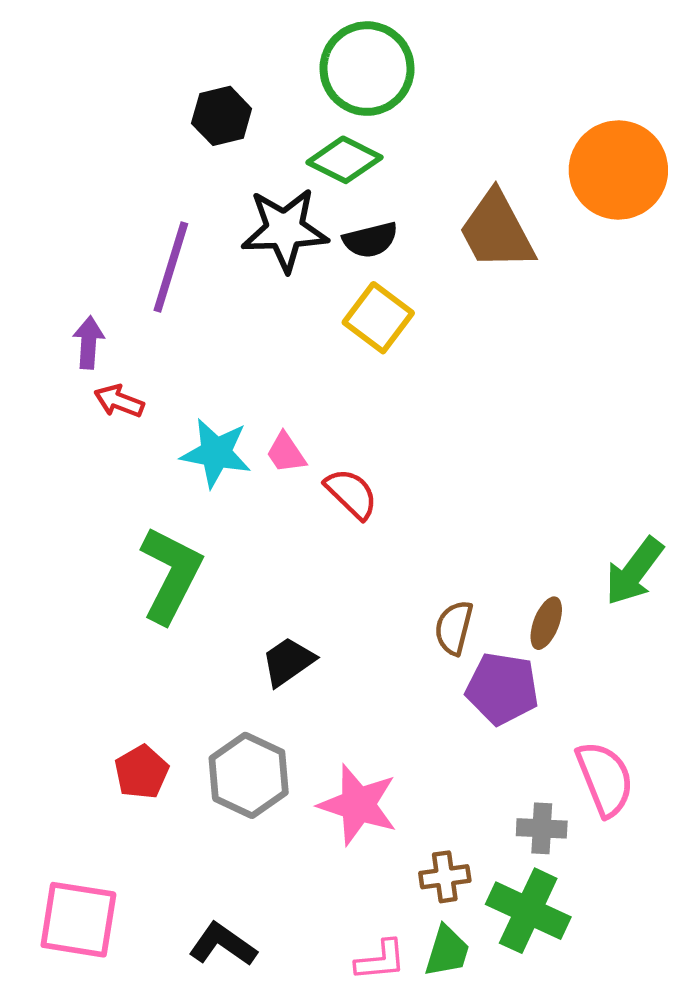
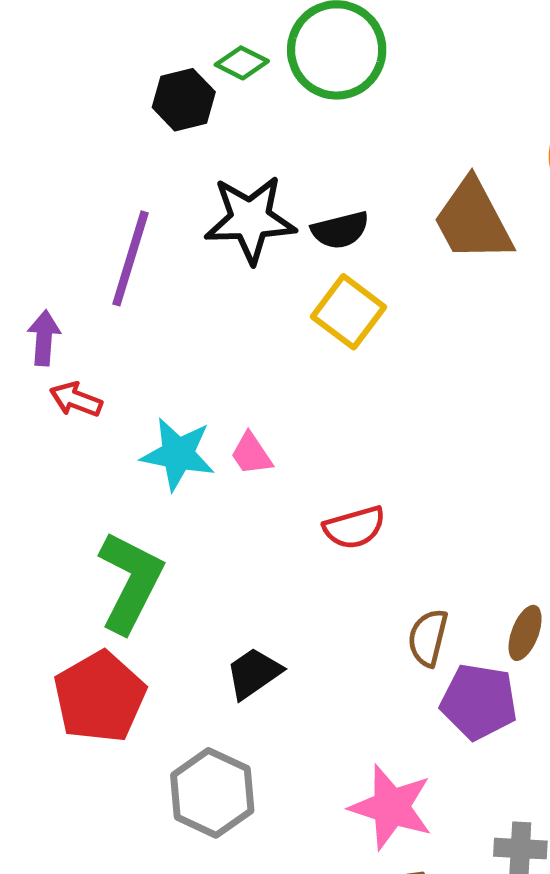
green diamond: (344, 160) -> (242, 63), moved, size x0.7
red semicircle: (351, 494) -> (354, 527), moved, turned 120
red pentagon: (142, 772) -> (100, 697), moved, size x1.6
pink star: (358, 805) -> (391, 807), moved

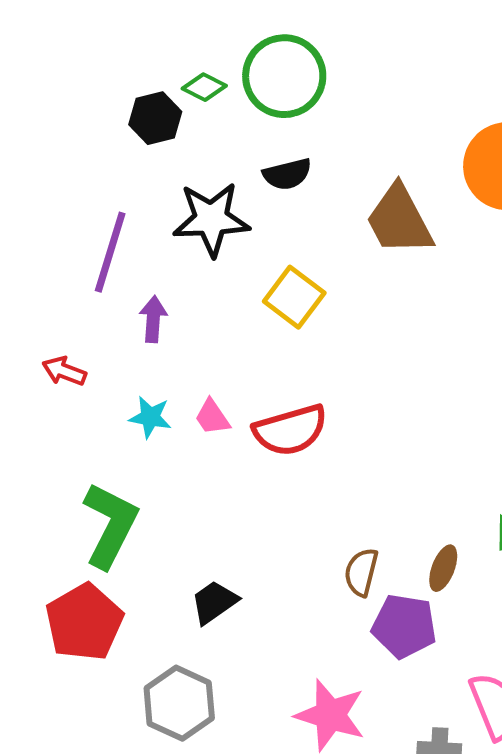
black semicircle: (340, 230) -> (287, 174), moved
purple arrow: (44, 338) -> (153, 319), moved
cyan star: (178, 454) -> (150, 417), size x0.7
red semicircle: (354, 527) -> (290, 430), moved, size x1.4

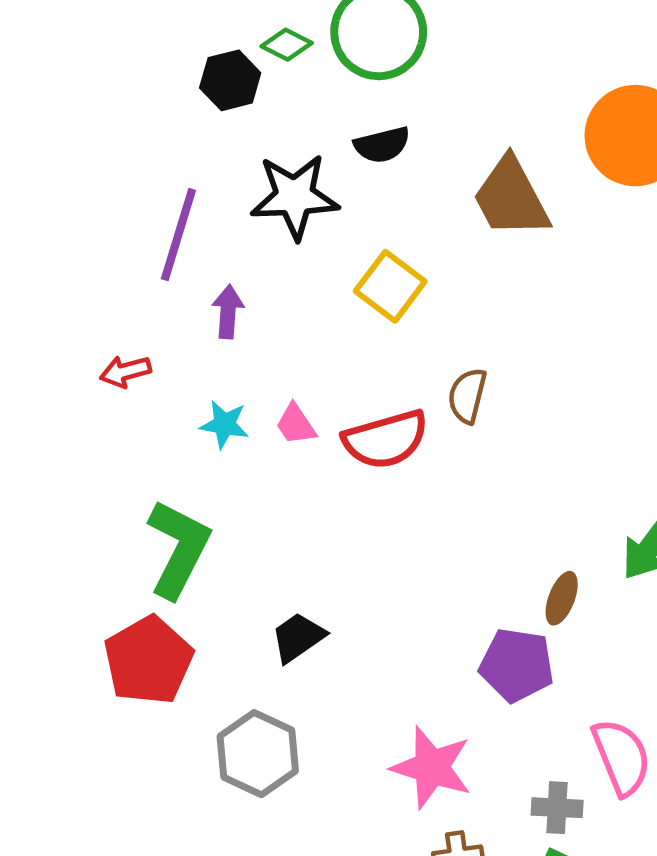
red arrow: (64, 371) -> (125, 371), turned -36
brown semicircle: (361, 572) -> (467, 396), moved

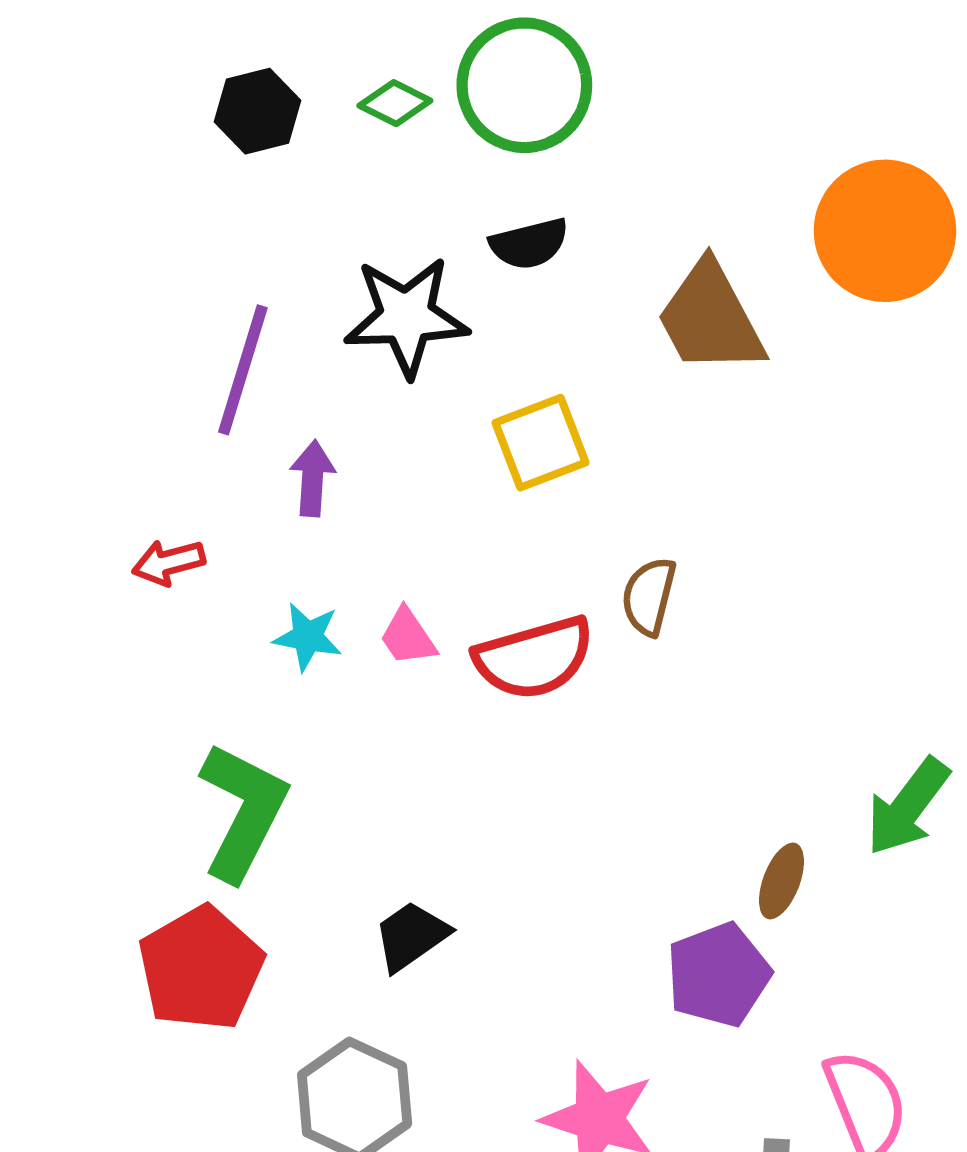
black hexagon: (230, 80) -> (257, 111), moved
yellow square: (390, 286) -> (541, 443), turned 32
purple pentagon: (517, 665) -> (718, 975), turned -30

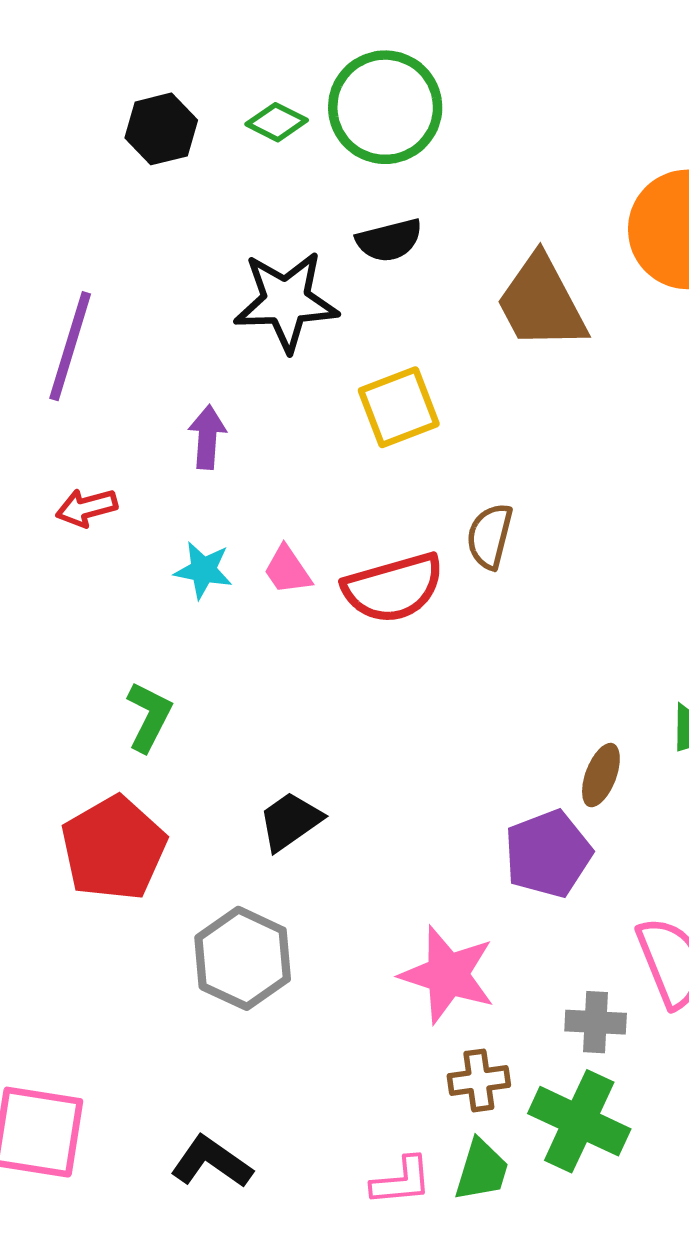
purple line: (243, 370) -> (70, 346), moved
green L-shape: (243, 811) -> (149, 717), size x0.6

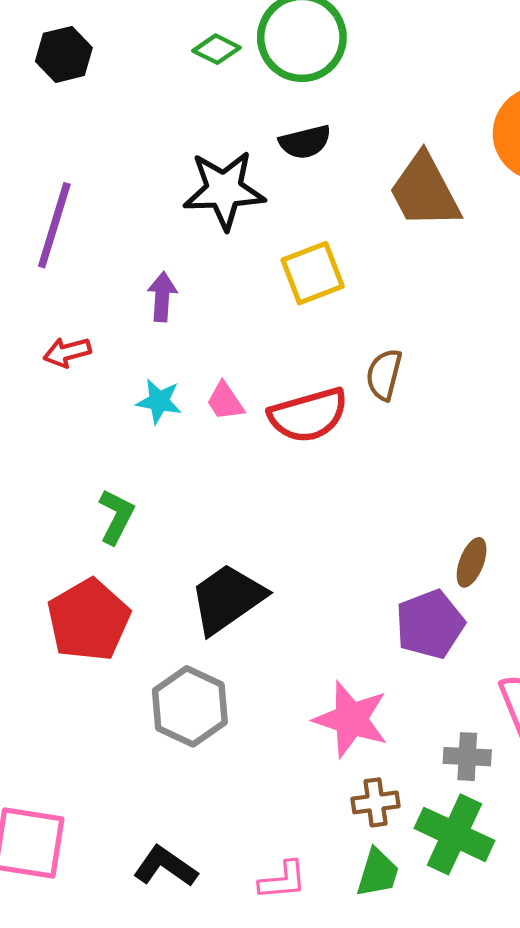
black hexagon: (161, 129) -> (64, 54), moved
black trapezoid: (290, 821) -> (227, 599), size x1.5
pink L-shape: (401, 1181) -> (283, 880), moved

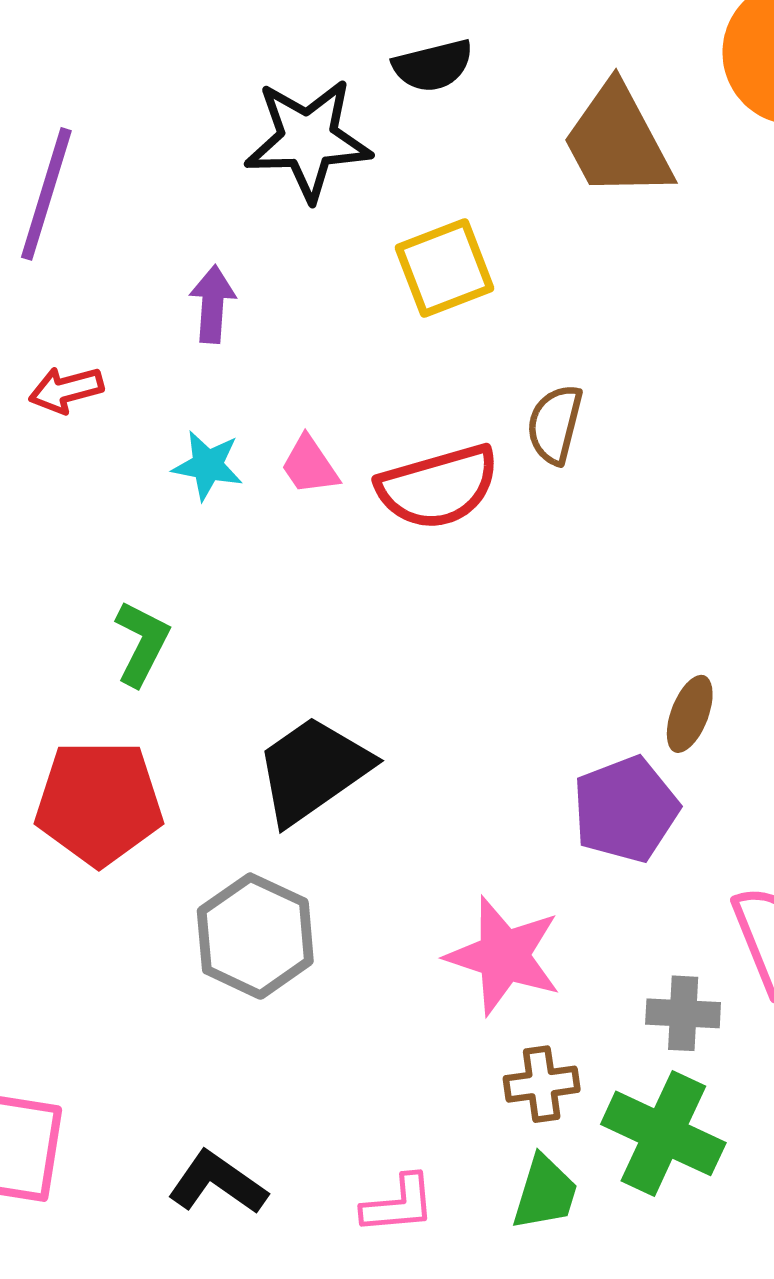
red pentagon: (88, 620) -> (99, 803), turned 30

